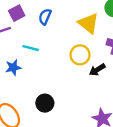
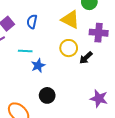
blue star: (13, 67) -> (38, 66), moved

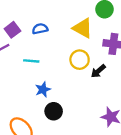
blue semicircle: (32, 22) -> (40, 29), turned 64
blue star: (38, 66) -> (43, 90), moved

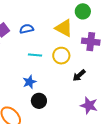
cyan line: (31, 61) -> (35, 55), moved
black arrow: (98, 71) -> (79, 75), moved

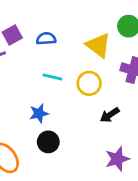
purple star: (89, 105) -> (117, 159), turned 30

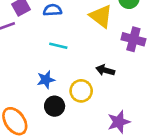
yellow circle: (89, 83) -> (81, 91), moved
black arrow: (110, 115) -> (105, 70), moved, turned 48

